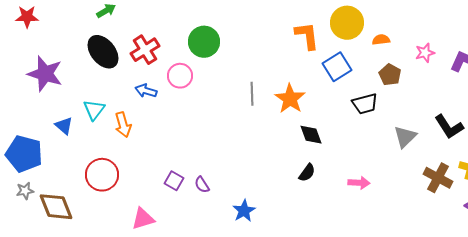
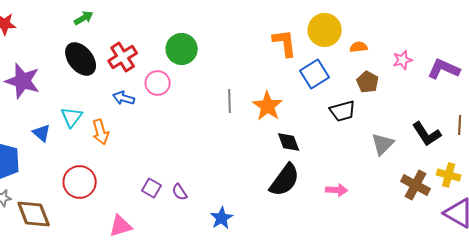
black semicircle: (307, 173) -> (285, 180), size x1.8

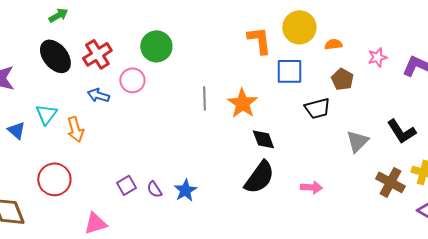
blue square: (315, 74) -> (289, 71), turned 32
purple square: (152, 188) -> (126, 185), turned 30
blue star: (222, 218) -> (185, 190), moved

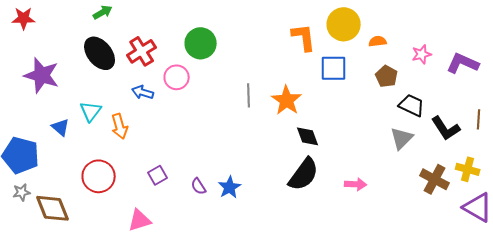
black trapezoid: (317, 108) -> (412, 105), moved, turned -140
purple square: (126, 185) -> (158, 175), moved

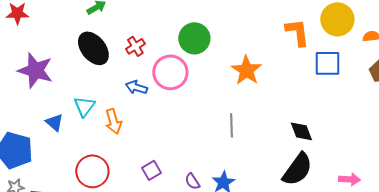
red cross: (142, 51) -> (135, 46), size x0.7
pink circle: (177, 77) -> (170, 72), size x1.4
gray line: (249, 95) -> (231, 125), moved
orange star: (287, 100) -> (246, 70), moved

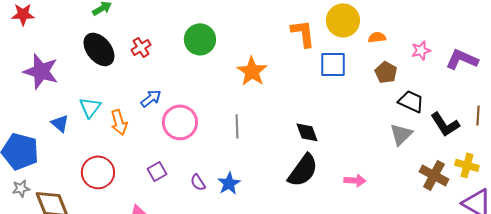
pink circle: (170, 72) -> (180, 122), moved
blue arrow: (136, 87) -> (151, 98), moved, turned 125

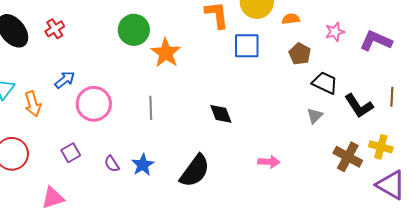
green circle: (200, 39) -> (134, 30), moved
gray triangle: (401, 134) -> (315, 116), size x0.7
black semicircle: (303, 170) -> (195, 171), moved

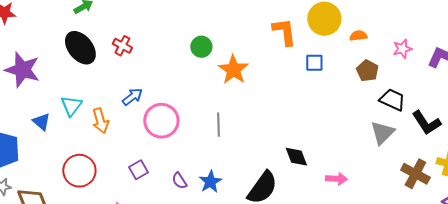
red cross: (55, 29) -> (122, 46), turned -30
green circle: (134, 30) -> (201, 47), size x0.7
blue square: (247, 46) -> (314, 63), size x0.7
black diamond: (221, 114) -> (296, 157), moved
gray triangle: (315, 116) -> (382, 133), size x1.5

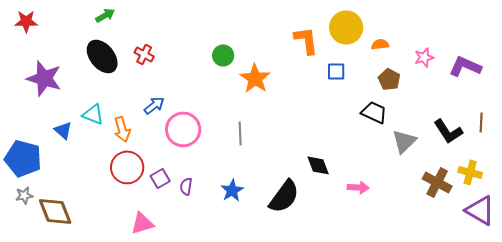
black trapezoid: (392, 100) -> (374, 112), moved
cyan triangle: (71, 106) -> (93, 114), turned -45
red circle: (79, 171) -> (127, 167), moved
purple semicircle: (179, 181) -> (186, 186), moved, turned 42

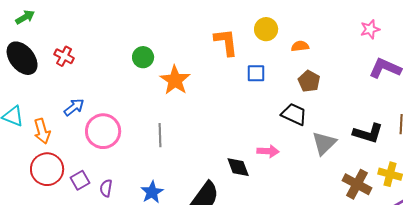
yellow circle: (346, 27) -> (266, 29), size x0.7
pink star: (424, 57) -> (370, 29), moved
black L-shape: (448, 131) -> (368, 133), turned -40
pink arrow: (358, 187) -> (268, 151), moved

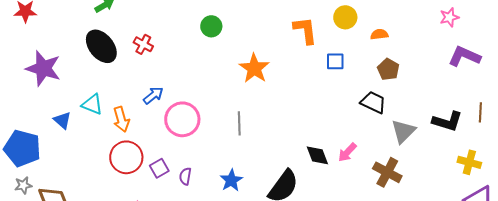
green circle: (143, 57) -> (211, 26), moved
pink arrow: (268, 151) -> (347, 152), moved, turned 130
brown cross: (357, 184) -> (387, 172), moved

